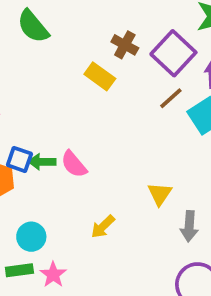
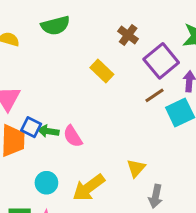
green semicircle: (33, 26) -> (55, 26), turned -72
brown cross: (125, 45) -> (128, 35), moved
yellow arrow: (103, 227) -> (89, 188), size x1.6
cyan circle: (31, 237) -> (46, 183), moved

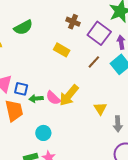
brown line: (155, 95) -> (94, 62), moved
blue square: (31, 127) -> (21, 89), moved
yellow arrow: (89, 188) -> (69, 95), moved

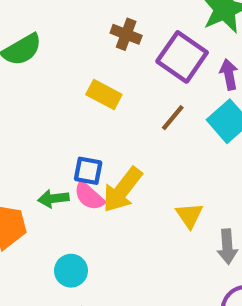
blue square: (21, 89) -> (88, 171), moved

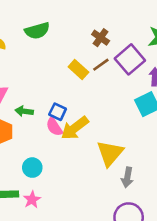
brown line: (173, 118) -> (101, 65), moved
green arrow: (53, 199) -> (24, 111), moved
yellow triangle: (189, 215) -> (110, 153), size x1.6

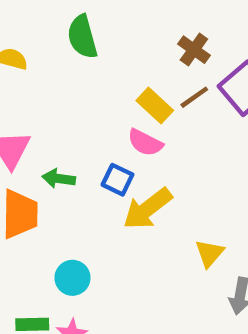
green semicircle: (37, 31) -> (82, 37), turned 90
pink semicircle: (54, 127) -> (145, 143), moved, turned -30
yellow triangle: (110, 153) -> (209, 253), size x0.6

